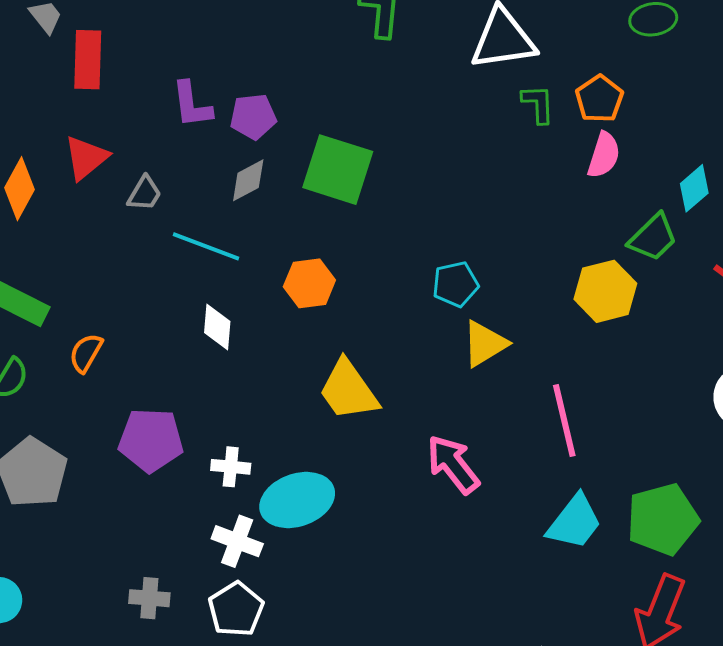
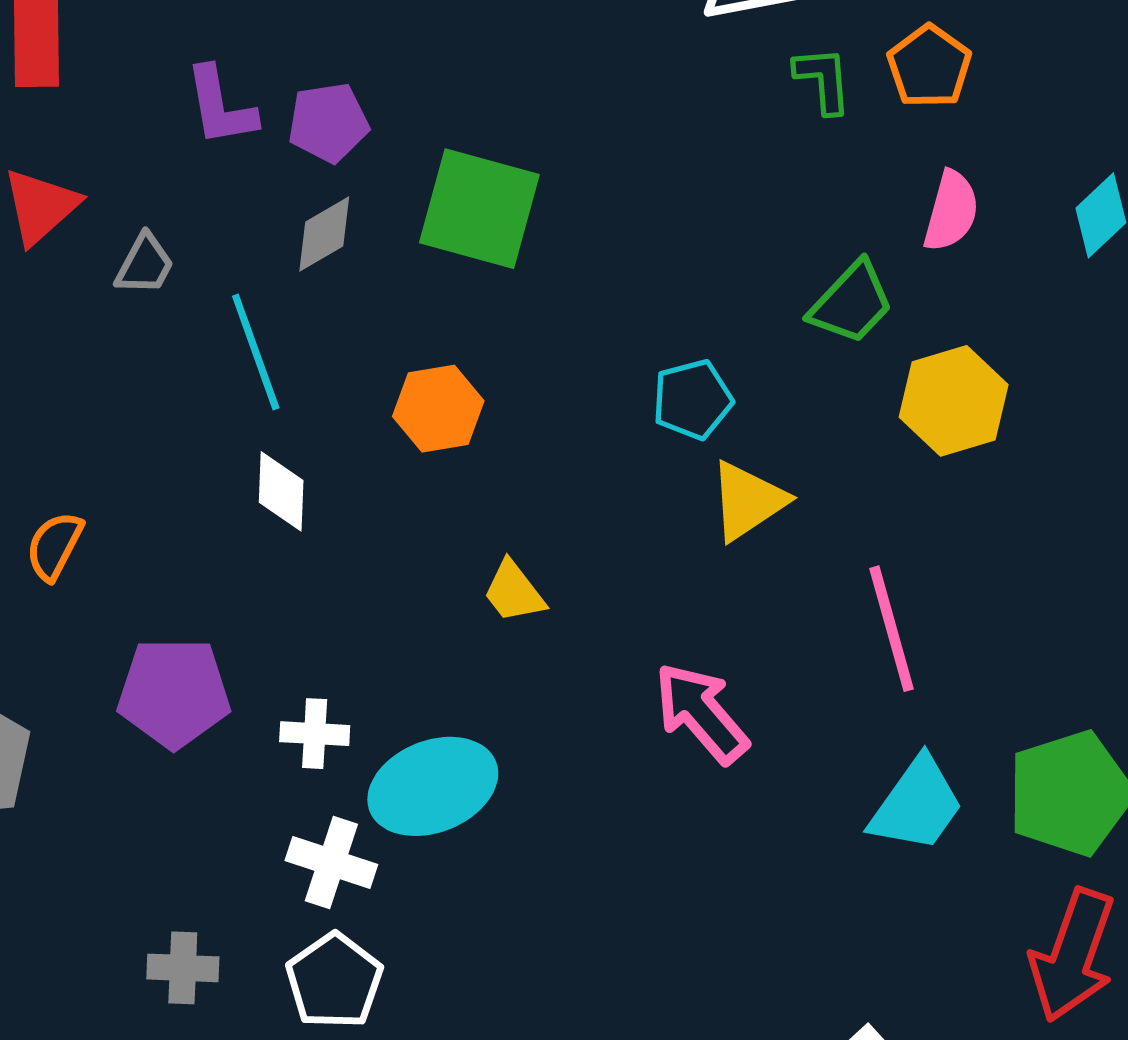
pink semicircle: (604, 155) -> (951, 211), moved
green trapezoid: (653, 237) -> (851, 303), moved
cyan line: (206, 246) -> (256, 352), turned 52
yellow trapezoid: (348, 390) -> (514, 592), size x0.6

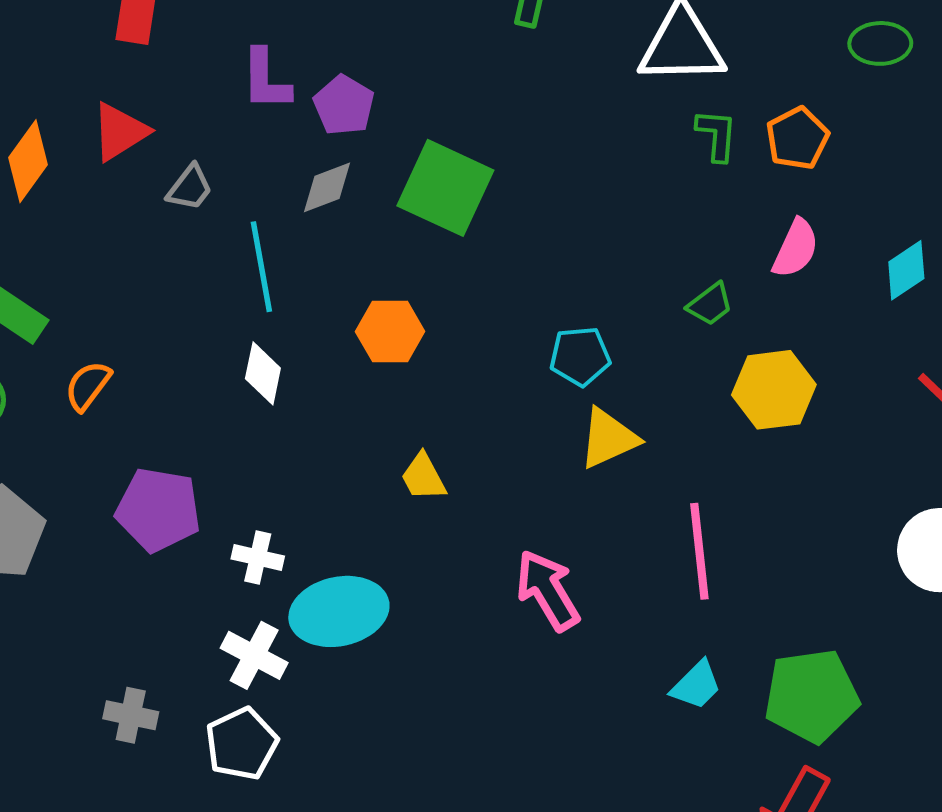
purple pentagon: (328, 123) -> (344, 105), turned 30
green trapezoid: (851, 303) -> (710, 304), size x0.7
cyan trapezoid: (917, 805) -> (696, 685), size x0.7

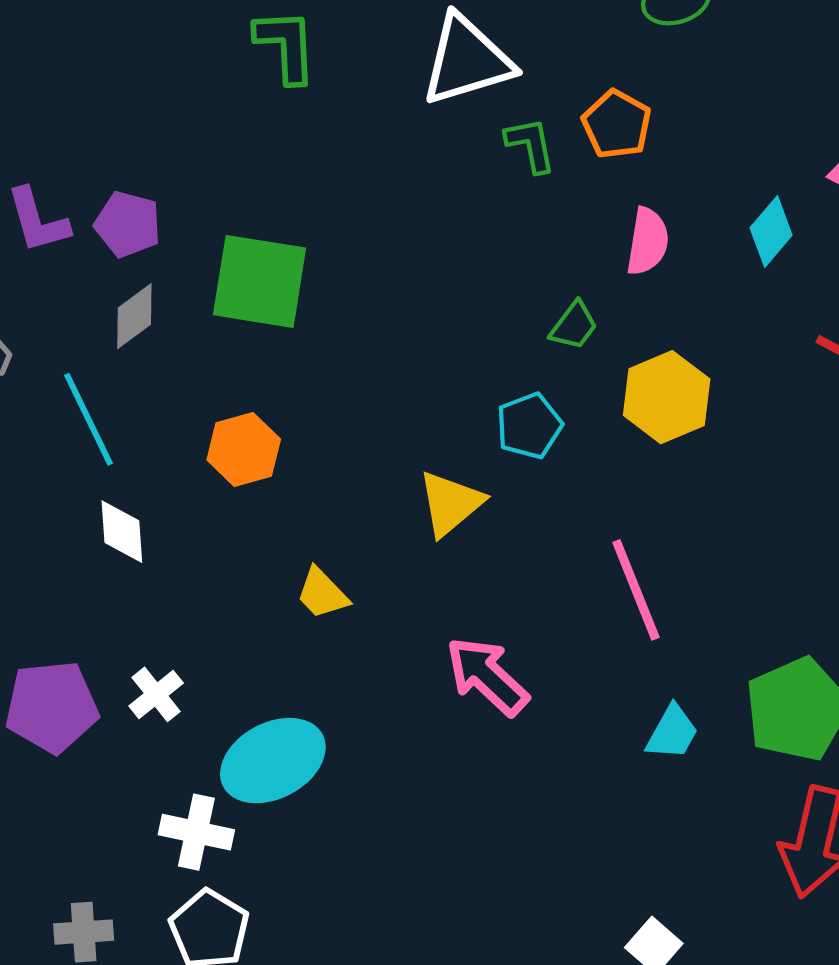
cyan pentagon: (580, 356) -> (529, 426), moved
yellow triangle: (608, 438) -> (450, 503), moved
white cross: (258, 558) -> (156, 694), moved, turned -36

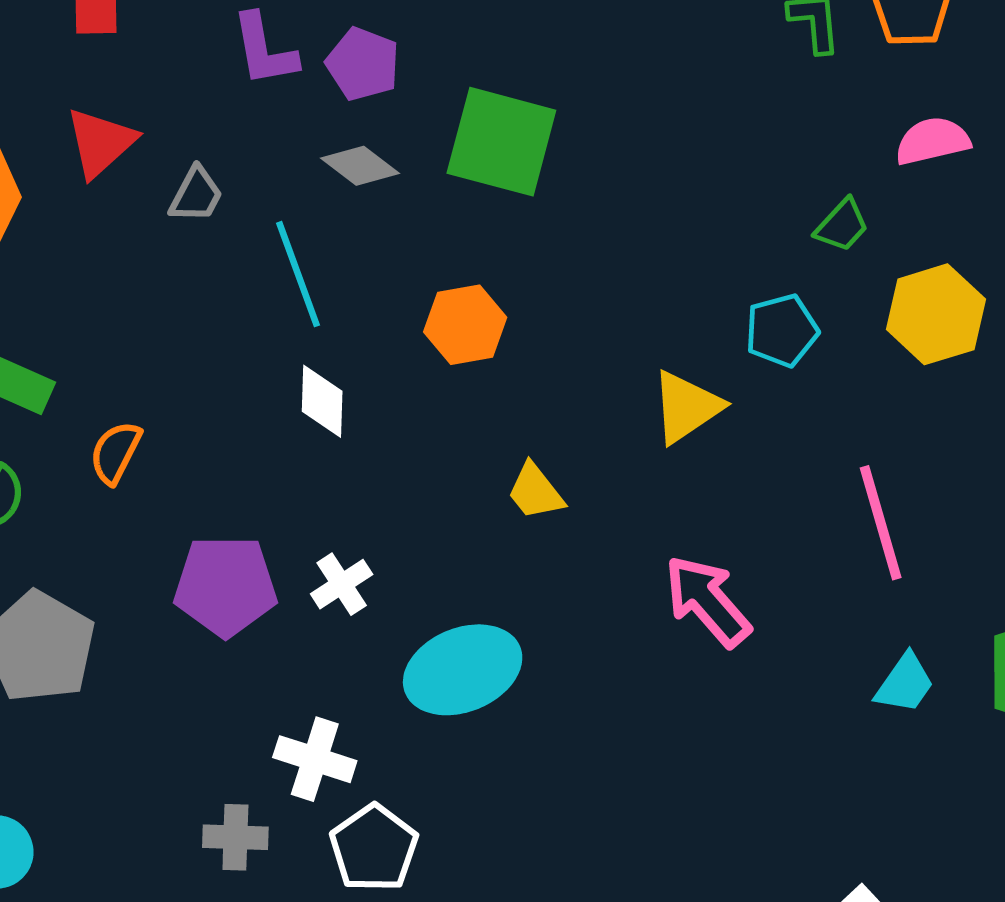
pink semicircle: (648, 241) -> (932, 141), turned -118
gray diamond: (134, 316) -> (360, 166), turned 68
white cross: (196, 832) -> (315, 759), moved

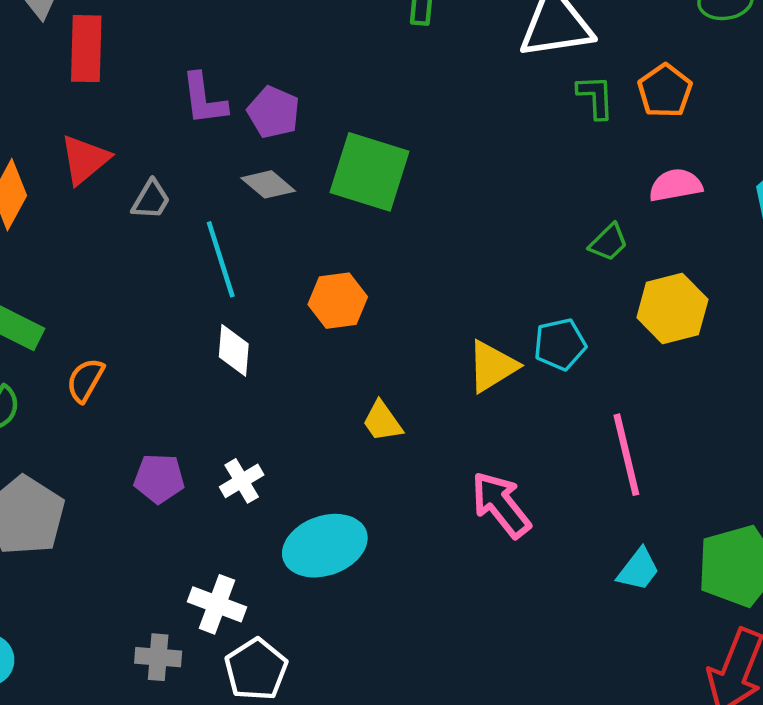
cyan pentagon: (782, 330) -> (560, 344), moved
purple pentagon: (225, 586) -> (159, 478), size x0.7

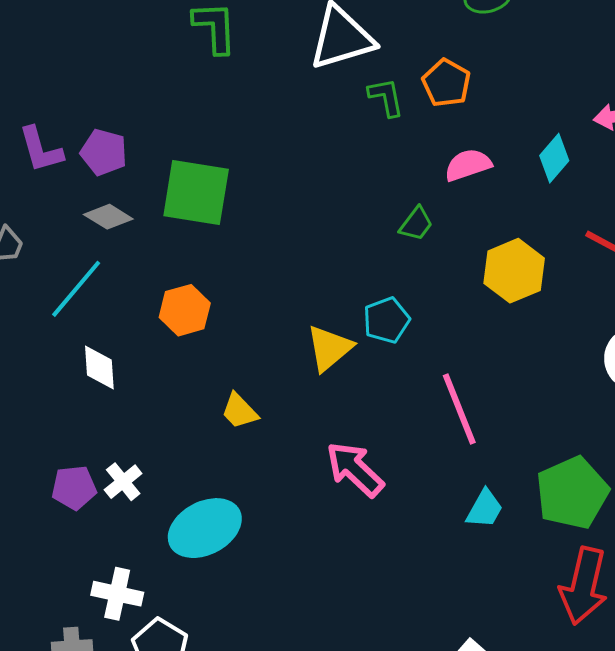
cyan line: (221, 259) -> (76, 289), turned 66
yellow hexagon: (672, 308) -> (514, 271), moved
purple pentagon: (159, 478) -> (74, 488), moved

